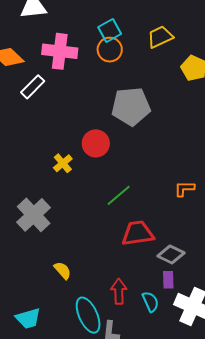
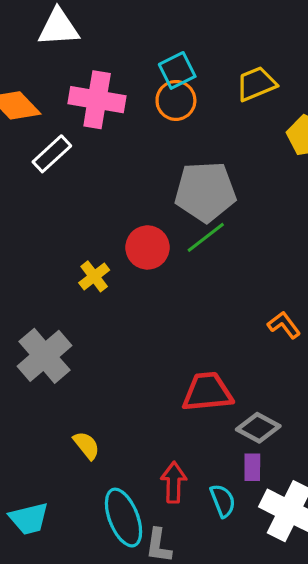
orange L-shape: (184, 189) -> (284, 325), turned 50
green line: (119, 195) -> (206, 237), moved

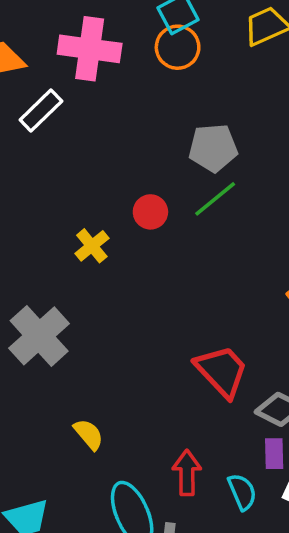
gray pentagon: (205, 192) -> (213, 148), size x0.7
red circle: (148, 247) -> (150, 212), size x0.7
red trapezoid: (207, 392) -> (222, 371), turned 54

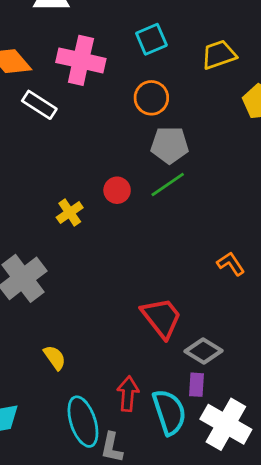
orange circle: (178, 47) -> (151, 98), moved
white rectangle: (41, 111) -> (39, 105), turned 72
cyan semicircle: (242, 492) -> (169, 412), size x1.6

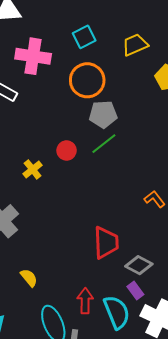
orange circle: (151, 98) -> (87, 80), size x1.4
red trapezoid: (161, 318) -> (106, 243), turned 40
purple rectangle: (196, 385) -> (135, 291), turned -36

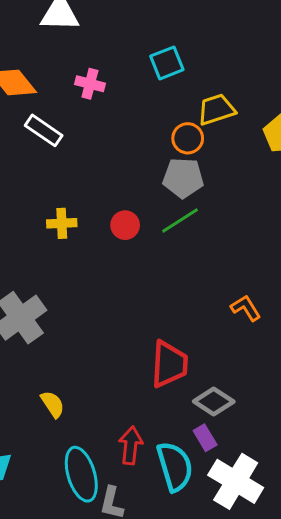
yellow trapezoid: (135, 45) -> (216, 110), moved
pink cross: (33, 56) -> (90, 84), size x0.6
orange circle: (87, 80) -> (188, 138), moved, size x0.6
yellow cross: (33, 169) -> (62, 223), moved, turned 30

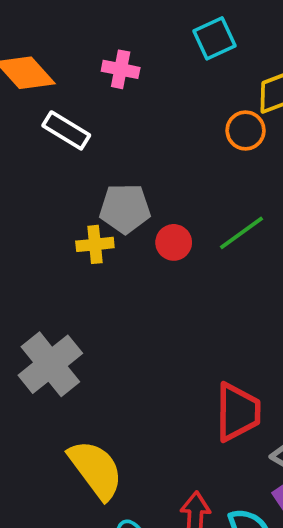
gray pentagon: (183, 178) -> (125, 208), moved
yellow semicircle: (53, 404) -> (96, 469), size x1.8

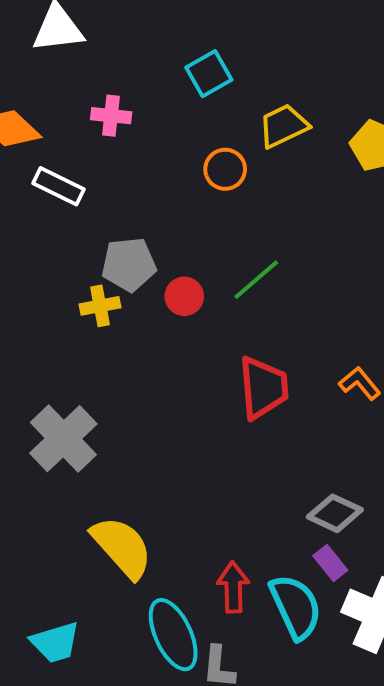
orange circle: (246, 131) -> (225, 169), moved
red trapezoid: (238, 412) -> (263, 388), moved

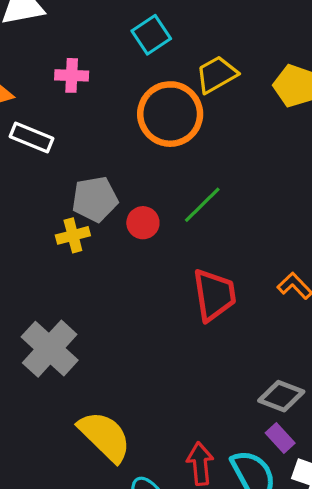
orange circle: (225, 169) -> (170, 114), size x1.8

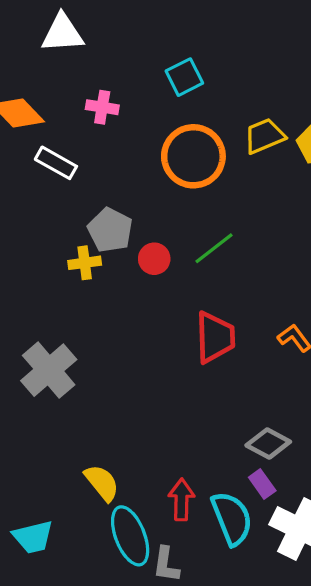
yellow trapezoid: (217, 74) -> (264, 136), moved
gray pentagon: (95, 199) -> (110, 230), turned 30
yellow semicircle: (105, 436) -> (102, 483), moved, size x0.7

